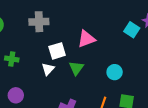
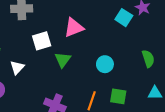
white triangle: (48, 69) -> (17, 68), moved

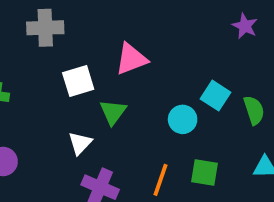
cyan square: (124, 18) -> (216, 96), moved
white triangle: (17, 68) -> (80, 143), moved

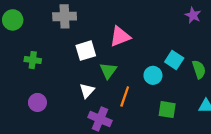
orange line: (161, 180) -> (125, 97), moved

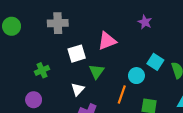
purple star: (193, 15) -> (145, 22), moved
green cross: (33, 60) -> (42, 70), moved, turned -32
orange line: (125, 97) -> (122, 94), moved

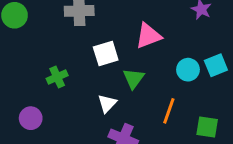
cyan square: (155, 62) -> (216, 65), turned 35
cyan circle: (136, 76) -> (188, 70), moved
purple circle: (34, 100) -> (31, 118), moved

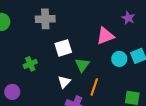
pink triangle: (148, 36) -> (105, 36), moved
orange line: (169, 111) -> (94, 87), moved

